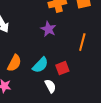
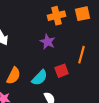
red square: (62, 68) -> (62, 71), moved

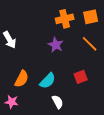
orange line: (82, 55) -> (90, 44), moved, turned -60
red square: (62, 71) -> (81, 77), moved

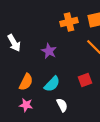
purple star: (56, 45) -> (49, 51), moved
pink star: (12, 102) -> (26, 105), moved

